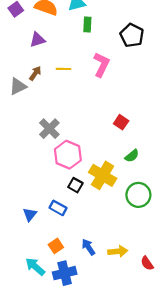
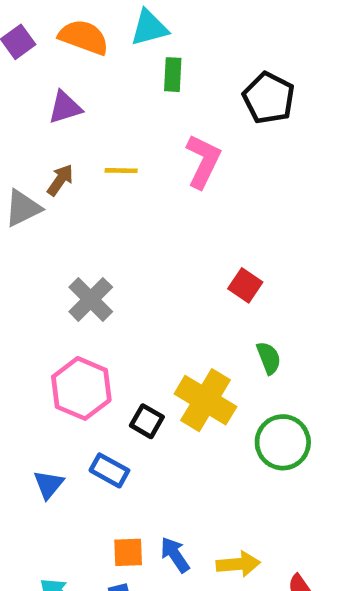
pink hexagon: (68, 155) -> (81, 388), moved
green semicircle: (132, 156) -> (269, 358), turned -72
orange square: (56, 246) -> (128, 552), moved, turned 32

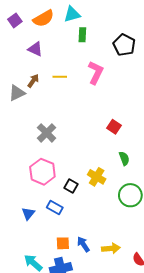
orange semicircle: (84, 37) -> (43, 18), turned 130
purple triangle: (65, 107) -> (35, 49), turned 42
yellow cross: (205, 400) -> (97, 177), size x0.7

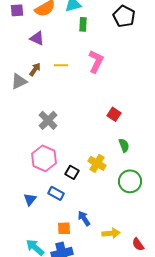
purple square: (15, 20) -> (17, 10), turned 32
black pentagon: (124, 45) -> (124, 16), moved
blue arrow: (83, 244) -> (84, 218), moved

